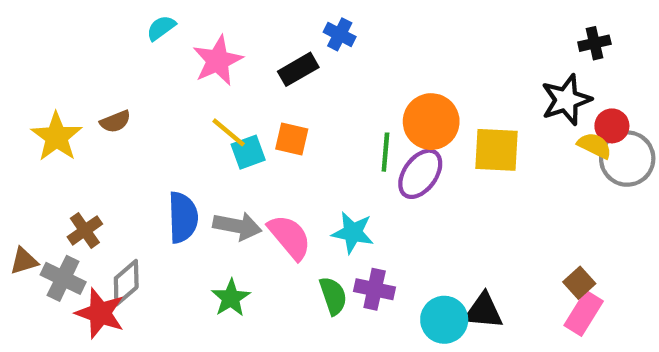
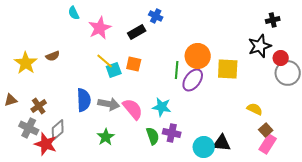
cyan semicircle: (161, 28) -> (74, 13), turned -80
yellow semicircle: (594, 146) -> (255, 109), moved
brown triangle: (24, 261) -> (11, 100), moved

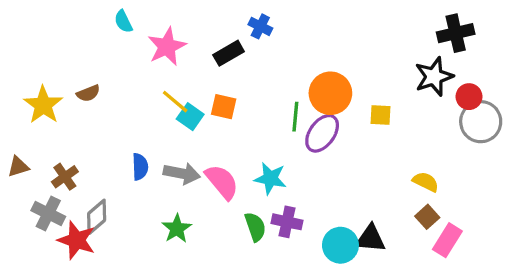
black cross: (273, 20) -> (456, 33), size x1.5
yellow square: (228, 69) -> (381, 115), size x0.6
cyan square: (114, 70) -> (190, 117), turned -35
blue semicircle: (84, 100) -> (140, 167), size x0.7
brown square: (266, 130) -> (427, 217), moved

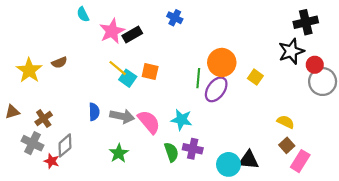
black rectangle: (229, 53) -> (132, 34), moved
yellow square: (381, 115) -> (255, 77), turned 32
red star: (77, 240) -> (52, 161), size x0.6

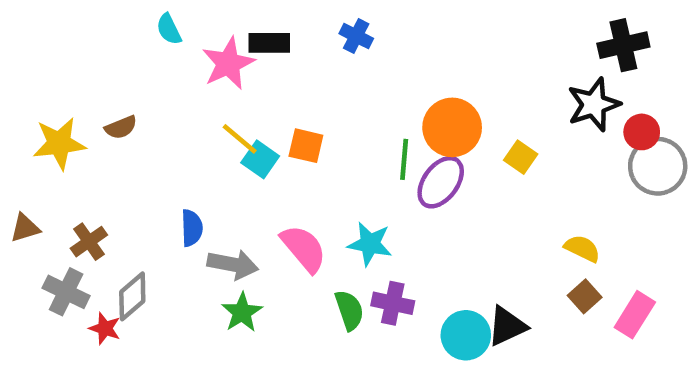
black rectangle: (132, 34) -> (269, 43), moved, turned 30
yellow star: (29, 70) -> (59, 143), turned 30
gray arrow: (122, 116) -> (233, 264), moved
black triangle: (249, 160) -> (507, 326), turned -30
pink rectangle: (300, 161) -> (635, 315), moved

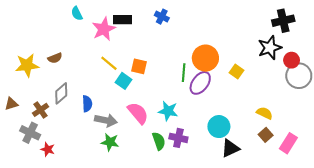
cyan square: (260, 159) -> (123, 81), moved
gray diamond: (132, 296) -> (61, 93), moved
green star: (242, 312) -> (110, 142), turned -30
cyan circle: (466, 335) -> (219, 127), moved

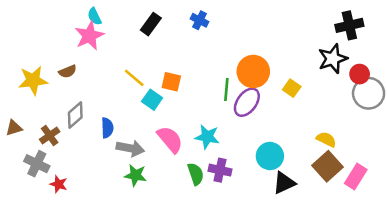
black rectangle: (122, 20) -> (151, 24), turned -54
pink star: (104, 29) -> (89, 36), moved
brown square: (266, 135) -> (328, 166), size x1.6

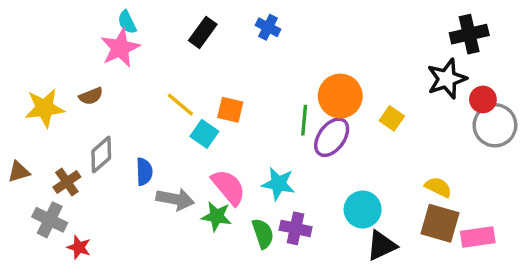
brown square: (328, 166) -> (440, 223), turned -32
green star: (135, 175) -> (216, 216), moved
pink rectangle: (356, 176) -> (478, 237), turned 50

